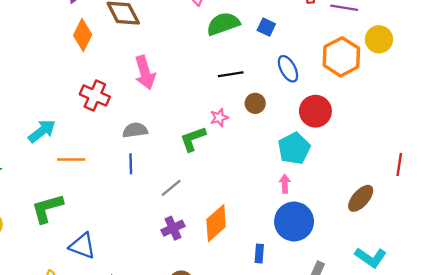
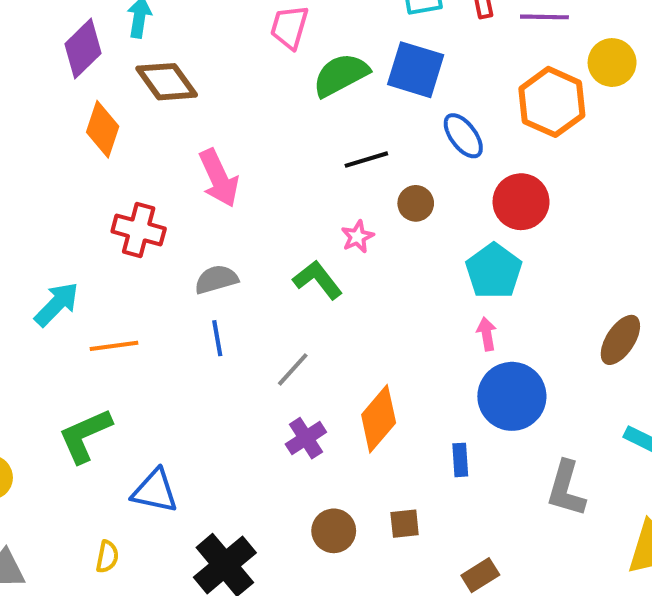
blue square: (266, 27) -> (416, 70), size x1.8
green L-shape: (193, 139) -> (318, 280), turned 80

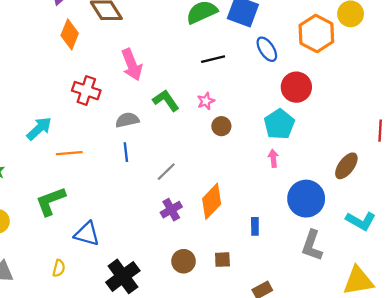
brown circle: (416, 203) -> (221, 126), moved
green L-shape: (318, 280) -> (166, 101), moved
blue circle: (512, 396) -> (306, 199), moved

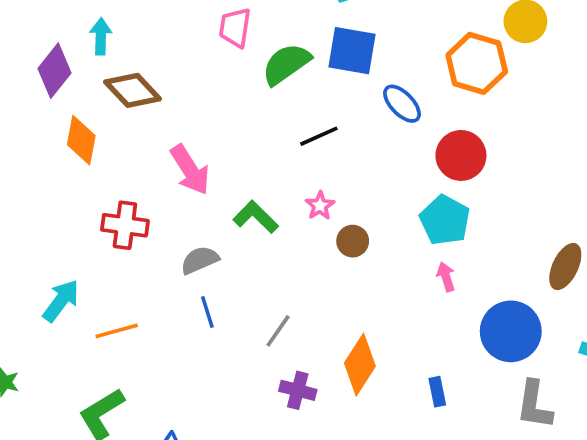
purple cross: (171, 210) -> (298, 390), turned -35

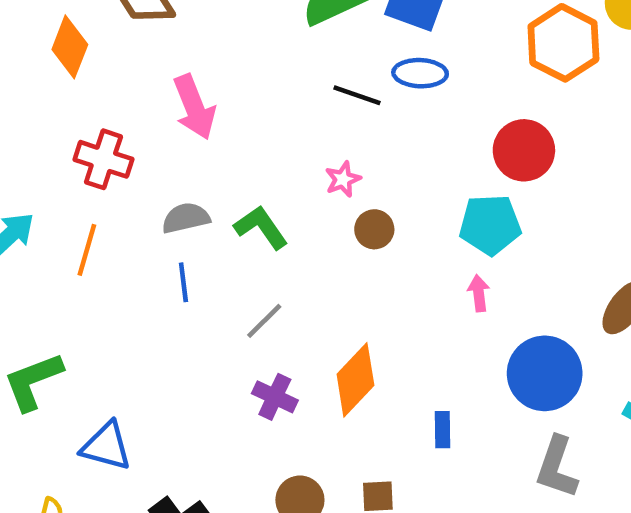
blue ellipse: (402, 104) -> (420, 73), moved, turned -54
black line: (319, 136) -> (357, 95), turned 33
green L-shape: (256, 217) -> (261, 227), moved
cyan pentagon: (445, 220) -> (490, 225), turned 30
orange line: (117, 331) -> (87, 250), moved, turned -69

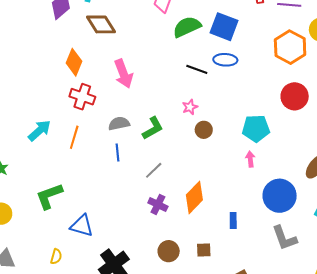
orange diamond: (70, 47) -> (74, 62), moved
red circle: (524, 150) -> (295, 96), moved
green L-shape: (261, 227) -> (153, 128), turned 95
gray L-shape: (557, 467) -> (284, 238), turned -40

